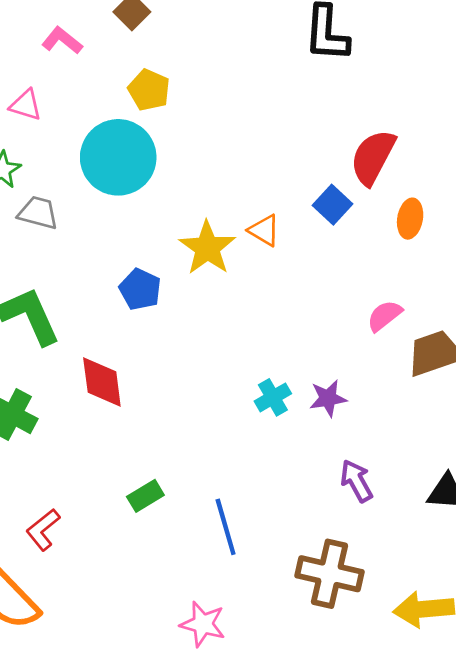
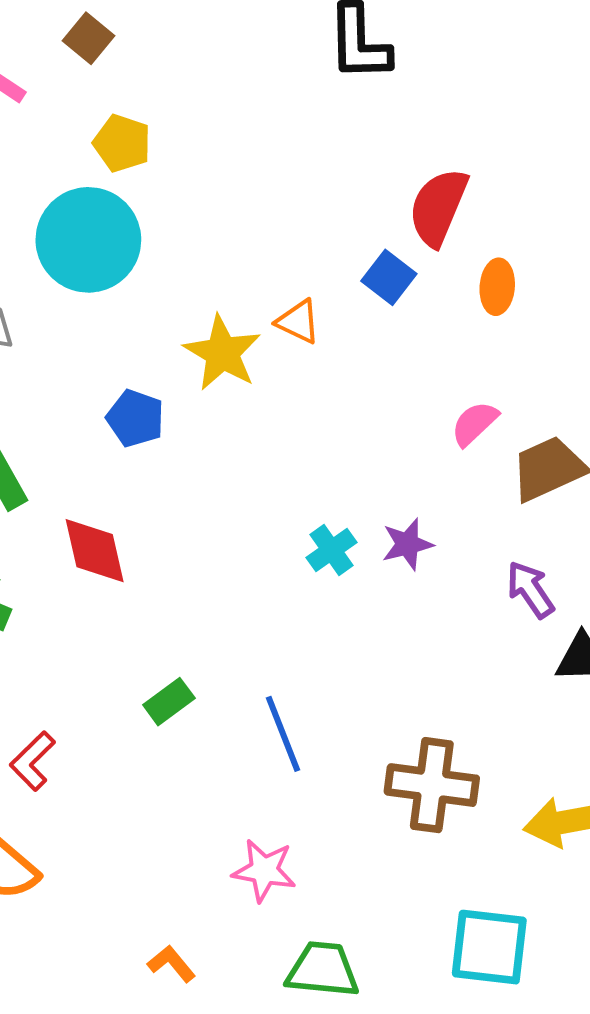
purple arrow: (356, 481) -> (530, 590), moved

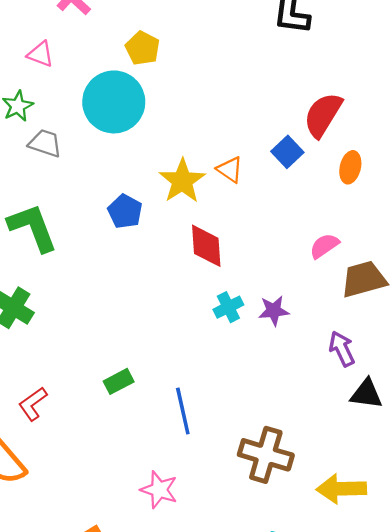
red diamond: (95, 551) -> (206, 246), moved

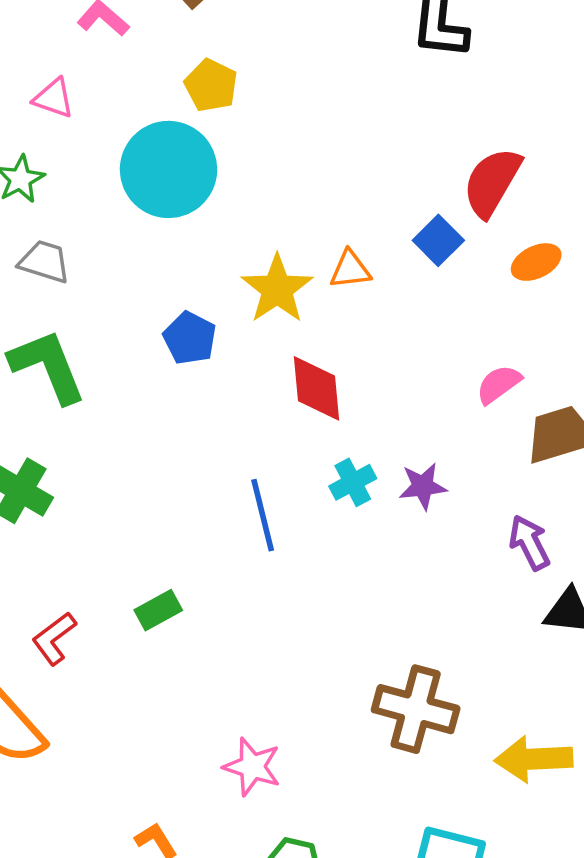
gray trapezoid: (45, 143) -> (44, 262), moved
orange ellipse: (350, 167) -> (536, 262), turned 52
orange triangle: (230, 169) -> (350, 270), turned -40
green rectangle: (119, 381) -> (158, 610), moved
blue line: (183, 411) -> (263, 515), moved

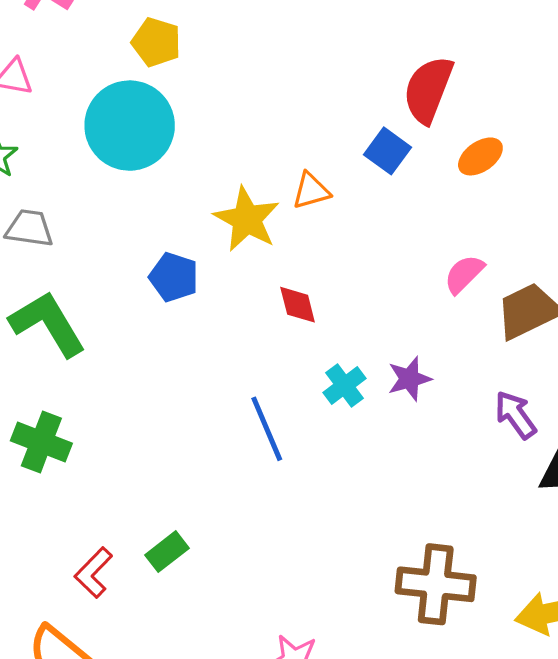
red diamond: (317, 388) -> (298, 305), size x0.7
green rectangle: (158, 610) -> (167, 552), moved

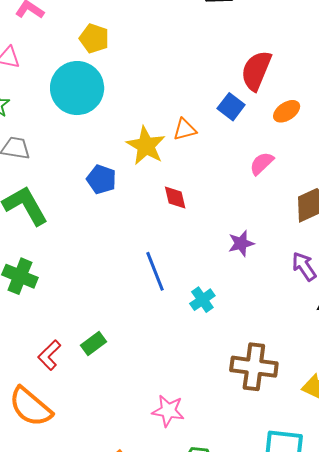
pink semicircle: (464, 274) -> (262, 163), moved
cyan cross: (345, 385) -> (202, 300), moved

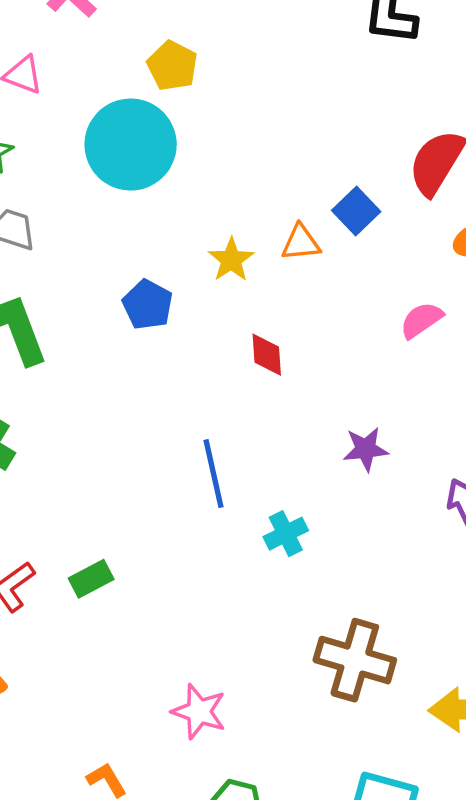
blue square: (231, 107) -> (356, 211), moved
yellow star: (146, 146) -> (231, 260), size x0.7

